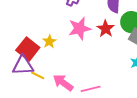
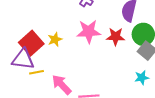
red star: (106, 29) -> (116, 37), turned 30
yellow line: (38, 75) -> (36, 72), turned -48

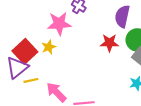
pink star: (89, 31) -> (59, 24), moved
purple triangle: (23, 59) -> (17, 68), turned -45

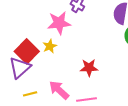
red star: (109, 43) -> (89, 68), moved
yellow line: (31, 80) -> (30, 94), moved

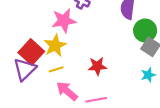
yellow star: (50, 46) -> (55, 46), size x1.5
yellow line: (30, 94) -> (56, 69), moved

